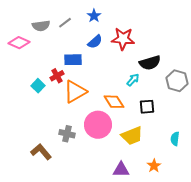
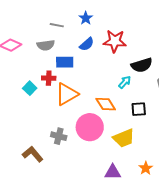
gray line: (65, 23) -> (57, 25), turned 48
gray semicircle: (41, 26) -> (46, 45), moved
red cross: (57, 76) -> (49, 78), turned 32

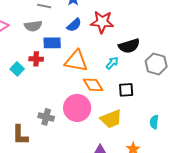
orange triangle: (67, 94) -> (76, 61), moved, turned 40
brown L-shape: (33, 154) -> (20, 135), turned -140

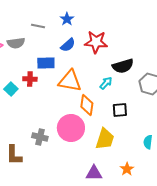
gray semicircle: (33, 26) -> (16, 43), moved
orange diamond: (93, 85) -> (87, 105), turned 40
yellow trapezoid: (111, 119) -> (105, 139), turned -50

